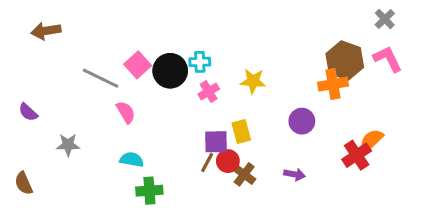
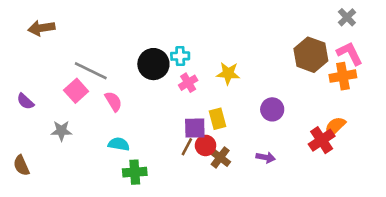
pink square: (138, 65) -> (76, 91), moved
orange cross: (333, 84) -> (343, 76), moved

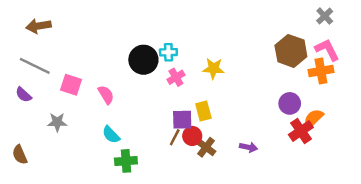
gray line: (91, 71) -> (35, 66), moved
pink square: (76, 91) -> (71, 85), turned -30
purple circle: (272, 109) -> (290, 103), moved
cyan semicircle: (119, 144) -> (111, 135), turned -144

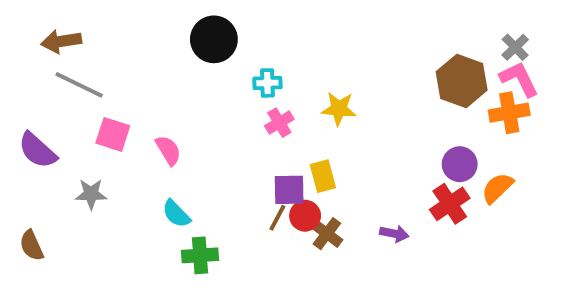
gray cross: (325, 16) -> (515, 47), moved
black circle: (143, 60) -> (214, 39), moved
gray line: (35, 66) -> (79, 85), moved
purple semicircle: (24, 95) -> (37, 150), size x1.5
red cross: (301, 131) -> (450, 204), moved

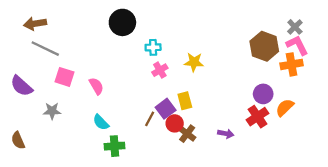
purple square: (289, 190) -> (166, 109), turned -36
brown line: (277, 218) -> (150, 119), moved

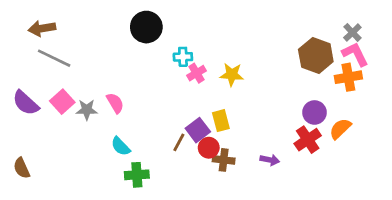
pink cross: (160, 70) -> (197, 73), moved
pink square: (65, 77) -> (62, 102), moved, turned 30
gray star: (52, 111) -> (87, 110), moved
brown cross: (187, 134) -> (224, 160), turned -30

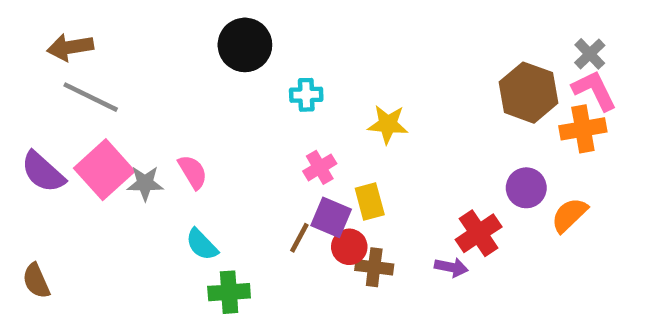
pink cross: (197, 73) -> (320, 167), moved
pink square: (62, 102) -> (104, 170), size x1.4
purple square: (198, 130) -> (331, 217), turned -30
red cross: (308, 140) -> (479, 233), moved

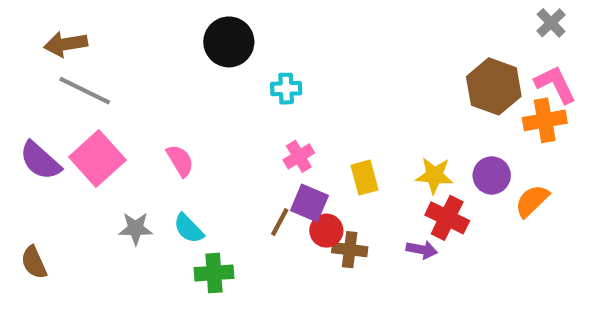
gray cross: (590, 54) -> (551, 23), moved
yellow star: (388, 124) -> (434, 175), moved
gray star: (145, 183) -> (136, 228), moved
yellow rectangle: (370, 201) -> (365, 178), moved
red cross: (479, 233) -> (447, 218), turned -30

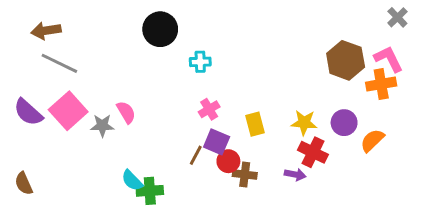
gray cross: (551, 23) -> (397, 17), moved
gray star: (136, 228) -> (102, 126), moved
cyan semicircle: (189, 228) -> (132, 180), moved

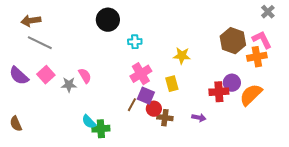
pink cross: (209, 109) -> (141, 74), size x1.5
pink square: (68, 111) -> (46, 75), size x0.7
yellow star: (304, 123) -> (182, 56), moved
orange semicircle: (372, 140) -> (251, 95), size x1.4
red cross: (313, 152) -> (219, 92), moved, turned -30

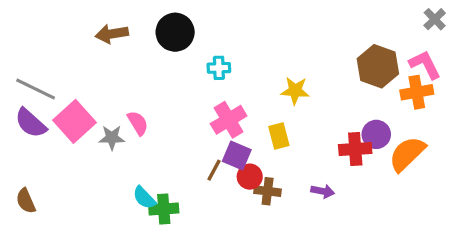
brown arrow: (31, 21) -> (112, 34), moved
gray line: (40, 43) -> (36, 89), moved
pink square: (46, 75) -> (74, 121), size x1.4

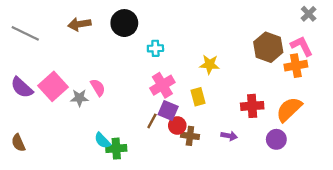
gray line: (36, 89) -> (25, 33), moved
purple circle: (376, 134) -> (276, 139), moved

